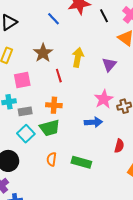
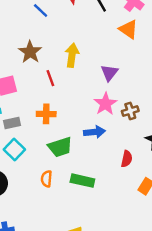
purple triangle: (109, 65) -> (109, 73), moved
green trapezoid: (50, 128) -> (60, 147), moved

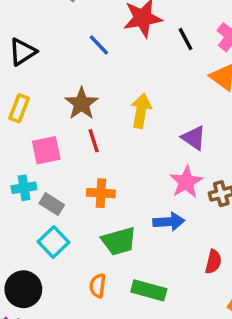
purple triangle: (109, 73) -> (194, 138), turned -36
red line: (50, 78) -> (94, 141), moved
gray rectangle: (12, 123) -> (52, 204), turned 42

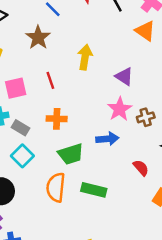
brown star: (82, 104) -> (38, 38), moved
red semicircle: (213, 262) -> (141, 168), turned -54
orange semicircle: (98, 286) -> (56, 187), size x1.6

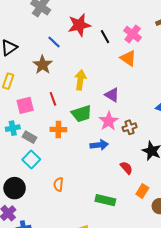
green trapezoid: (71, 154) -> (82, 114), moved
orange semicircle: (56, 187) -> (58, 184), size x0.6
green rectangle: (94, 190) -> (105, 200), moved

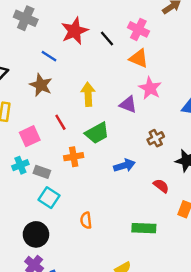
pink star: (109, 121) -> (150, 88), moved

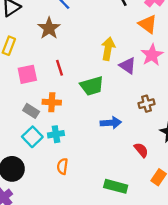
yellow arrow: (88, 94) -> (108, 49), moved
orange cross: (74, 157) -> (52, 102), moved
cyan cross: (20, 165) -> (56, 134), moved

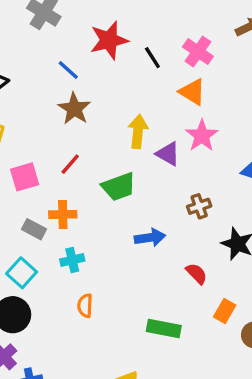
brown star: (49, 28) -> (74, 109), moved
red line: (60, 68) -> (70, 164), turned 63
cyan square: (32, 137) -> (22, 273), moved

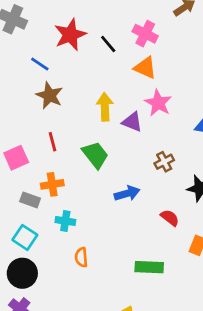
red line: (70, 164) -> (53, 142), turned -48
green trapezoid: (119, 187) -> (95, 155), turned -100
cyan cross: (72, 260) -> (65, 221), turned 30

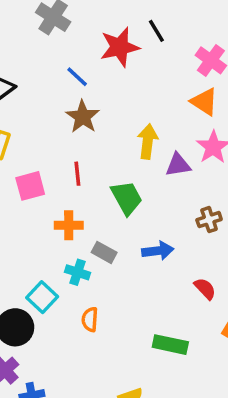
black line: (108, 44) -> (156, 31), moved
purple triangle: (132, 122) -> (178, 165), turned -40
gray rectangle: (30, 200) -> (104, 252), moved
cyan square: (25, 237) -> (42, 297), moved

